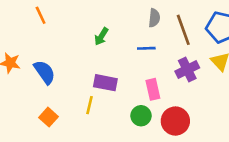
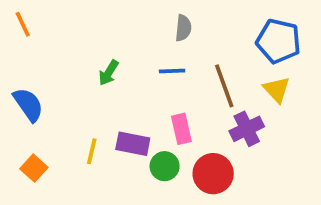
brown line: (183, 30) -> (224, 86), moved
green arrow: (101, 36) -> (109, 73), moved
purple cross: (187, 69) -> (247, 129), moved
purple rectangle: (105, 83) -> (133, 144), moved

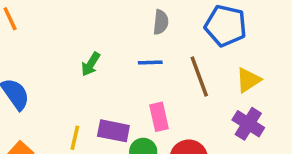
blue pentagon: (278, 41) -> (226, 26), moved
yellow triangle: (277, 90) -> (248, 80), turned 40
purple cross: (247, 129) -> (248, 124), moved, turned -32

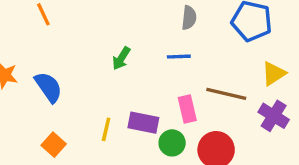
brown line: (199, 76) -> (226, 94), moved, turned -57

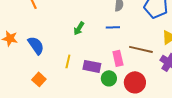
yellow line: (106, 129) -> (68, 61), moved

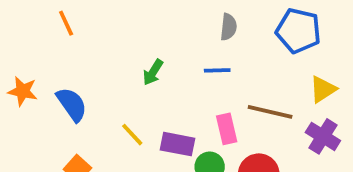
yellow line: (68, 61) -> (132, 135), turned -56

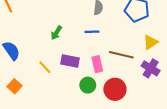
purple rectangle: (178, 144) -> (70, 61), moved

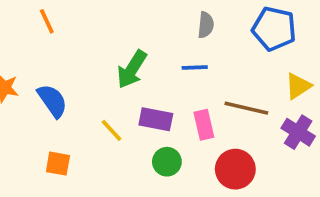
green arrow: (56, 33) -> (132, 69), size x1.5
green circle: (88, 85) -> (167, 162), moved
orange square: (15, 86) -> (58, 164), turned -32

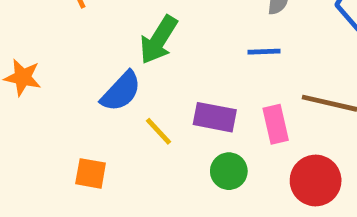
green arrow: (132, 69) -> (159, 40), moved
blue semicircle: (52, 101) -> (121, 91), moved, turned 78

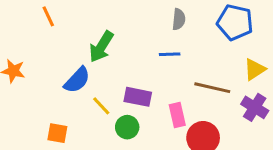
pink rectangle: (276, 124) -> (177, 115), moved
green circle: (229, 171) -> (127, 127), moved

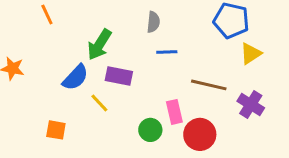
gray semicircle: (179, 19) -> (153, 22), moved
yellow triangle: (255, 69) -> (251, 53), moved
purple rectangle: (138, 97) -> (119, 76), moved
green circle: (127, 127) -> (150, 130), moved

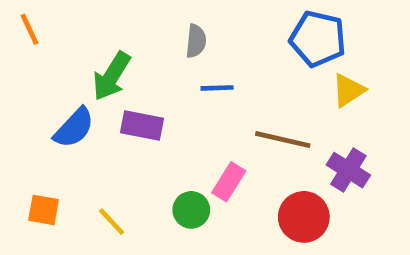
yellow line: (99, 103) -> (112, 222), moved
pink rectangle: (174, 112) -> (229, 182), turned 45
red circle: (200, 134) -> (304, 217), moved

